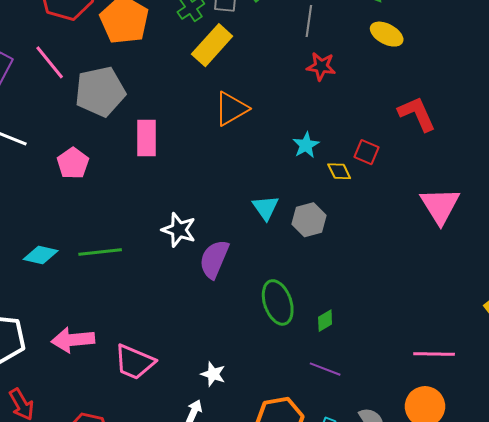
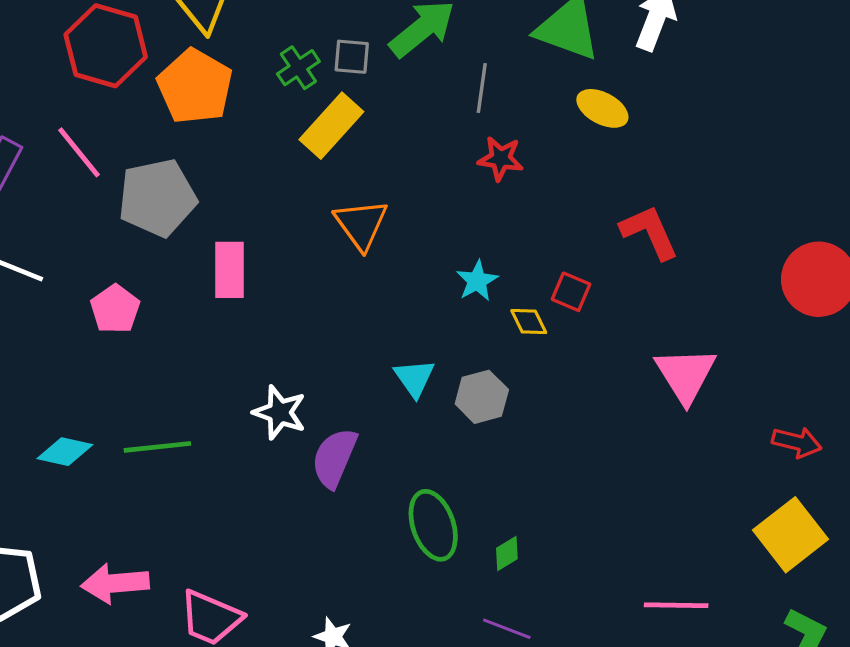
orange triangle: (231, 109) -> (361, 224), turned -36

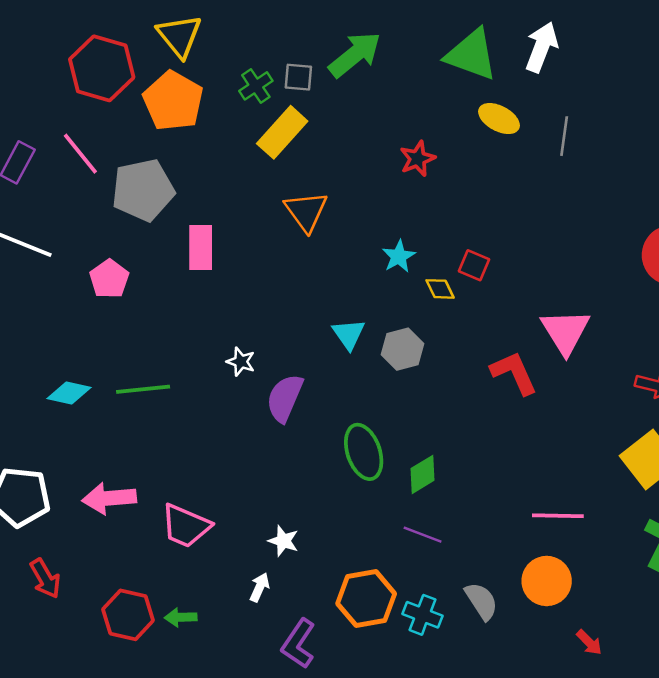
gray line: (482, 88) -> (564, 136), moved
red star: (501, 159) -> (418, 159), turned -30
red L-shape: (649, 232) -> (514, 373), moved
white star: (280, 412) -> (241, 362), size x0.7
green diamond: (507, 554) -> (423, 474), size x1.4

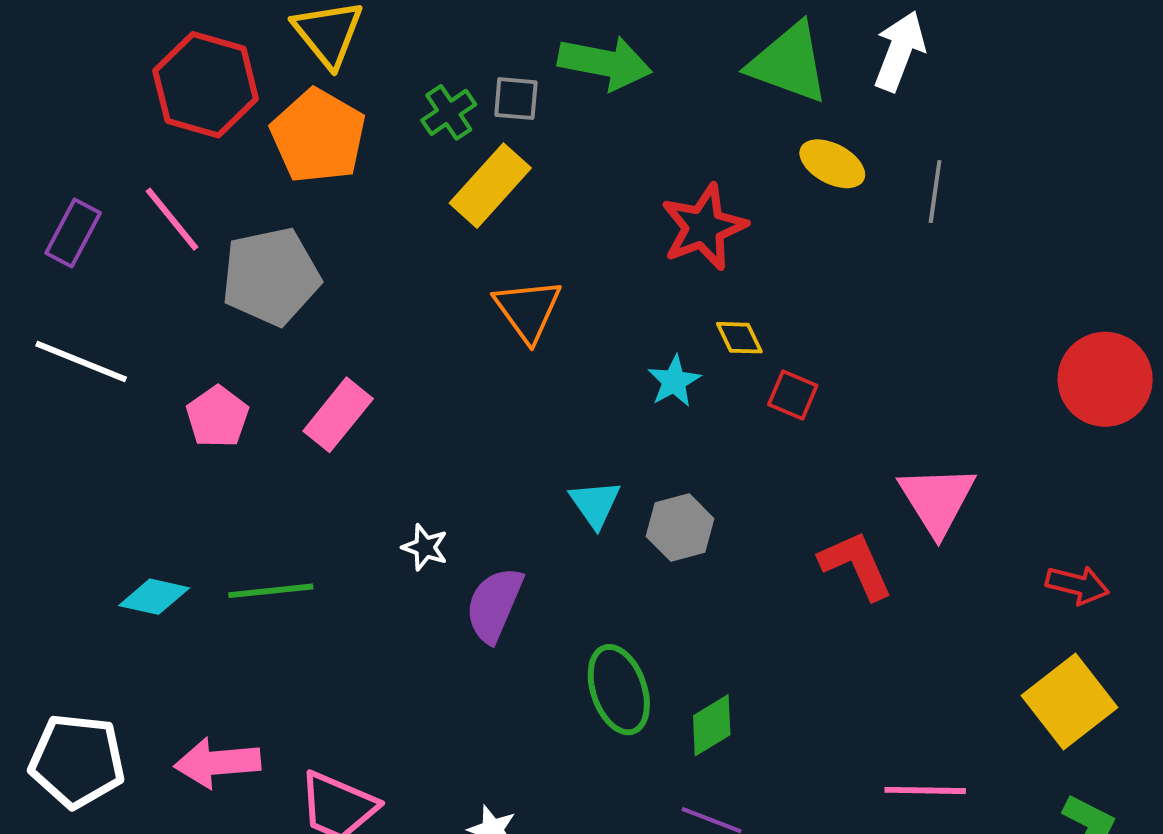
green arrow: (355, 55) -> (605, 63), turned 50
red star: (418, 159) -> (704, 227), size x1.5
pink rectangle: (201, 248) -> (338, 415), moved, turned 39
yellow diamond: (440, 289) -> (739, 338), moved

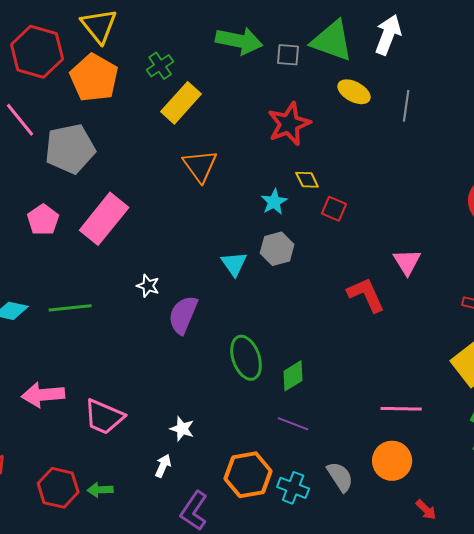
gray square: (516, 99) -> (288, 55), moved
pink rectangle: (338, 415) -> (104, 219), size x1.4
pink triangle: (937, 500) -> (407, 262), size x0.7
gray hexagon: (680, 528) -> (277, 249), moved

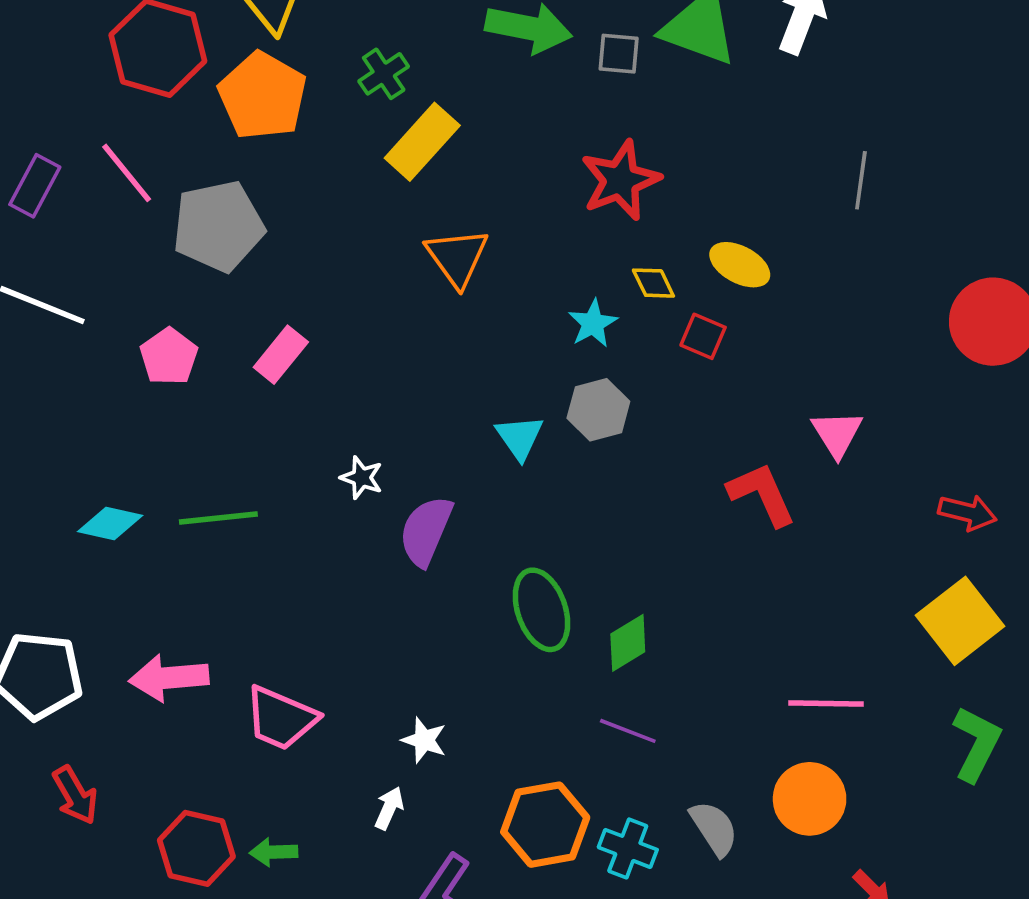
yellow ellipse: (354, 92) -> (740, 265), moved
gray line: (406, 106) -> (861, 180), moved
pink rectangle: (104, 219) -> (281, 355), size x0.6

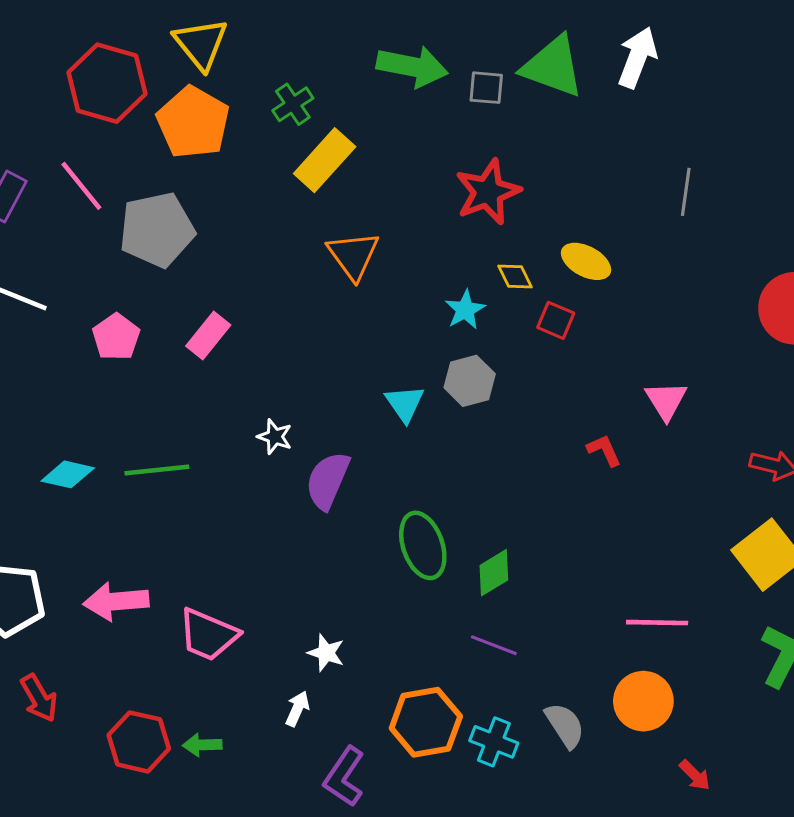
red L-shape: (762, 494) -> (604, 450), size x0.6

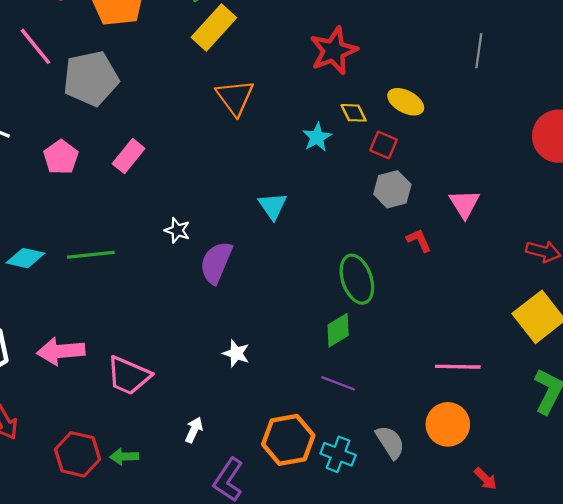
gray hexagon: (470, 381) -> (392, 189), moved
green ellipse: (423, 545) -> (357, 279), moved
white star: (326, 653) -> (236, 353), moved

